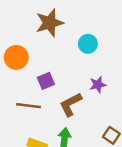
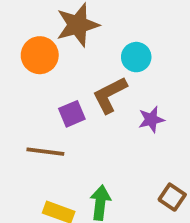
orange circle: (16, 57) -> (40, 55), moved
brown L-shape: (71, 104) -> (110, 95), moved

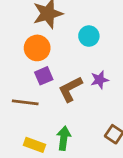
orange circle: (40, 55) -> (37, 48), moved
brown L-shape: (110, 95) -> (70, 89), moved

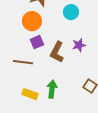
brown L-shape: (70, 89) -> (57, 52), turned -35

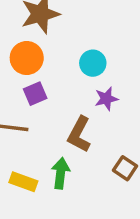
cyan circle: (71, 12) -> (93, 63), moved
brown L-shape: (57, 52) -> (79, 134), moved

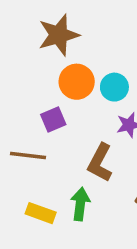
orange circle: (27, 58) -> (77, 82), moved

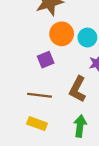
brown line: (28, 155) -> (39, 95), moved
green arrow: (80, 204) -> (80, 126), moved

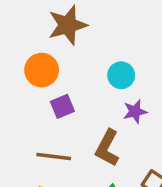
orange circle: (62, 34) -> (42, 70), moved

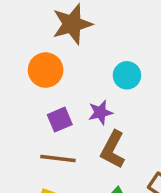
purple square: (62, 106) -> (60, 120), moved
purple star: (135, 112) -> (100, 112), moved

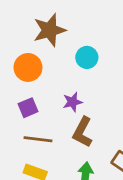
cyan circle: (127, 75) -> (87, 57), moved
purple square: (60, 120) -> (28, 108), moved

